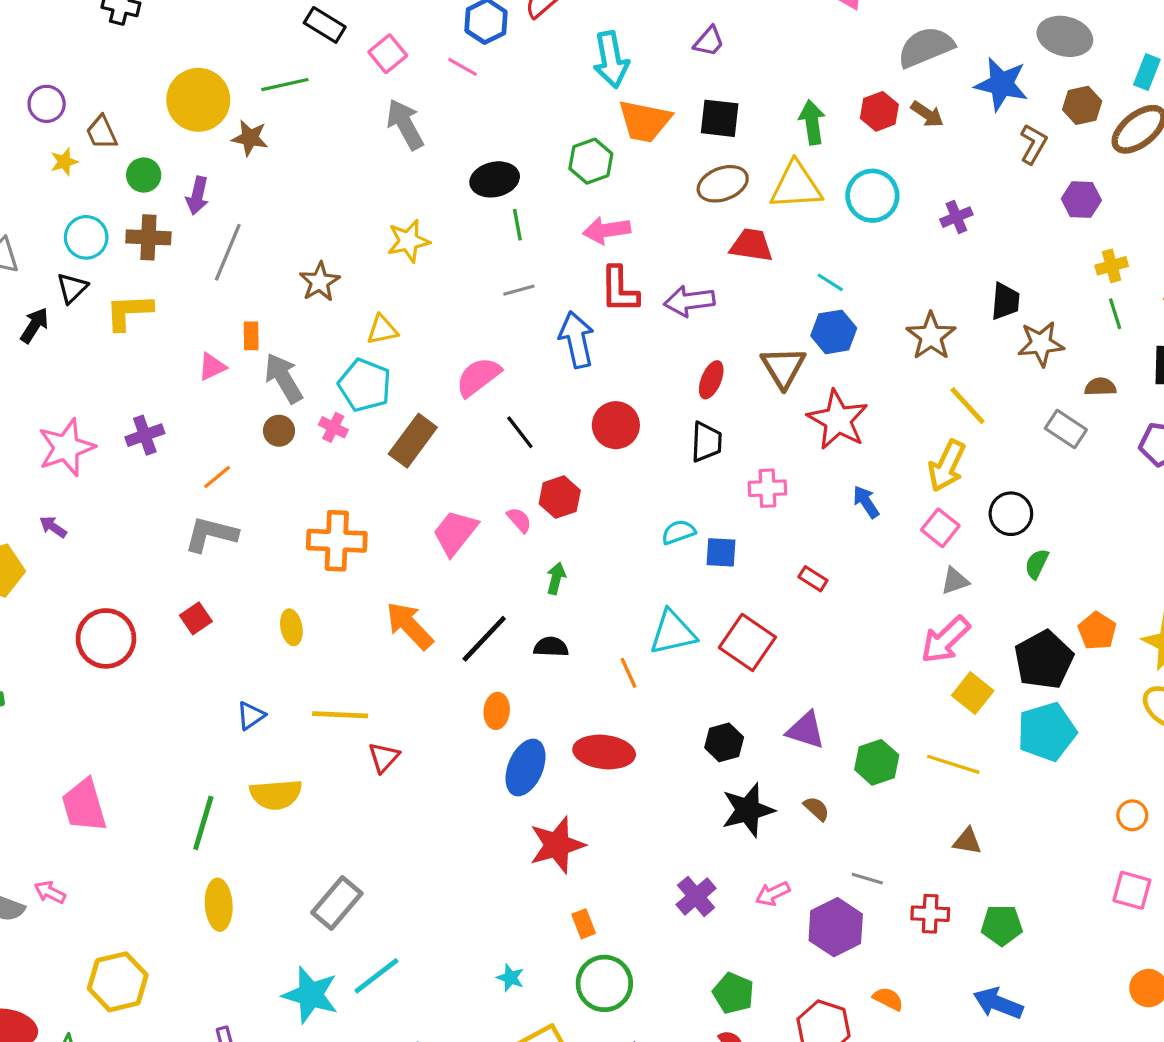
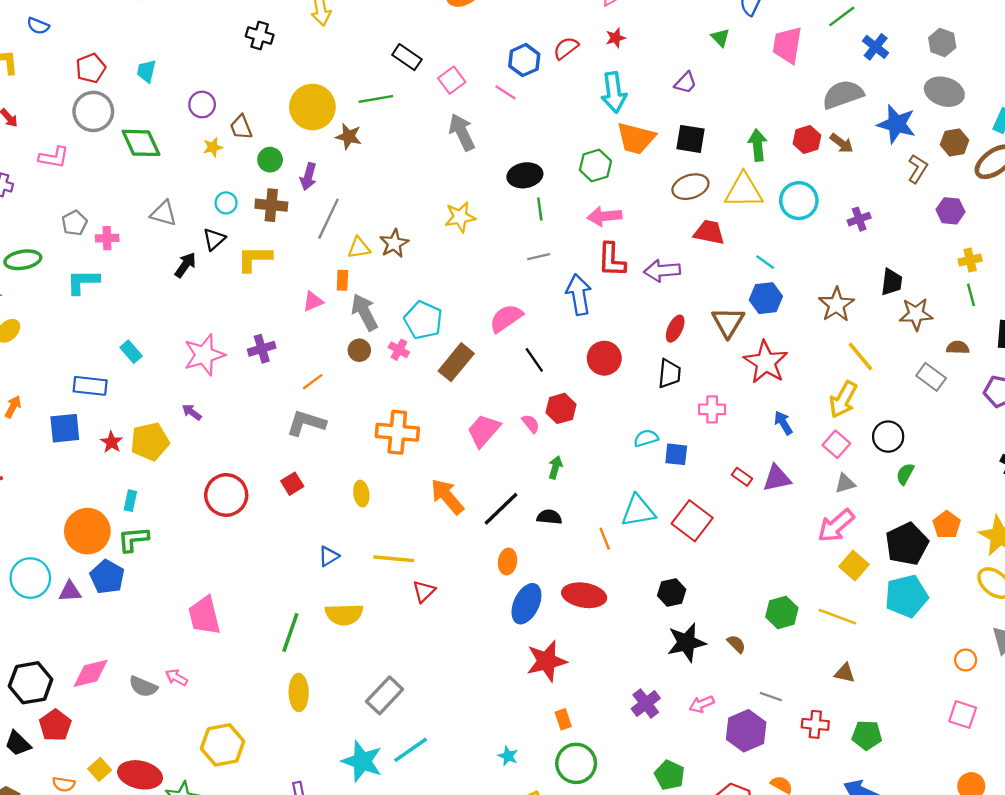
cyan circle: (86, 237) -> (226, 203), size x0.7
yellow triangle: (382, 330) -> (359, 248), moved
purple triangle: (806, 730) -> (777, 478), moved, turned -32

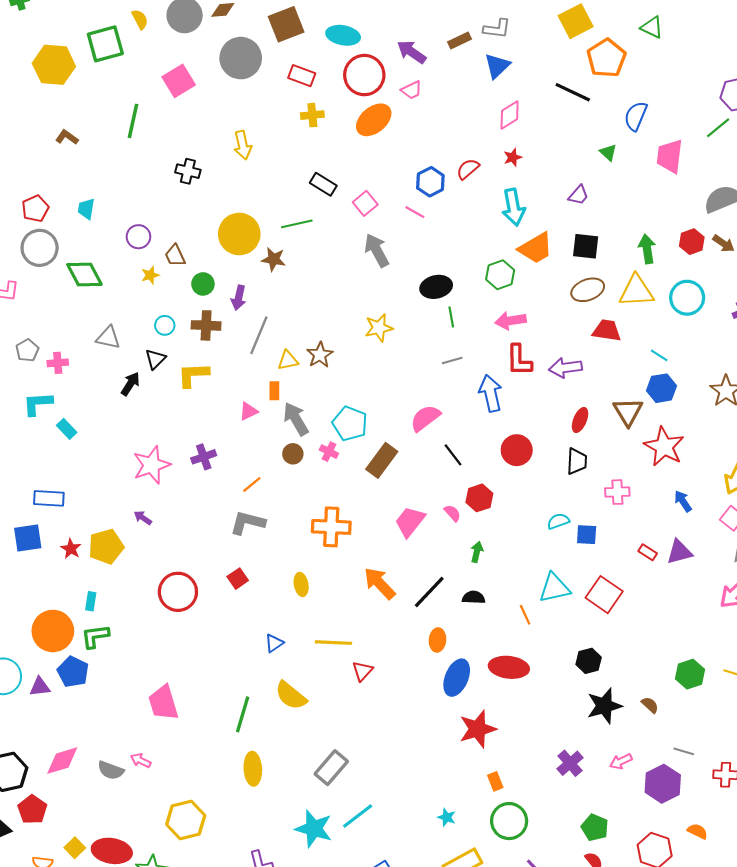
orange trapezoid: (636, 138) -> (536, 248), turned -42
cyan rectangle: (131, 352) -> (67, 429), moved
yellow semicircle: (344, 614) -> (291, 696), turned 44

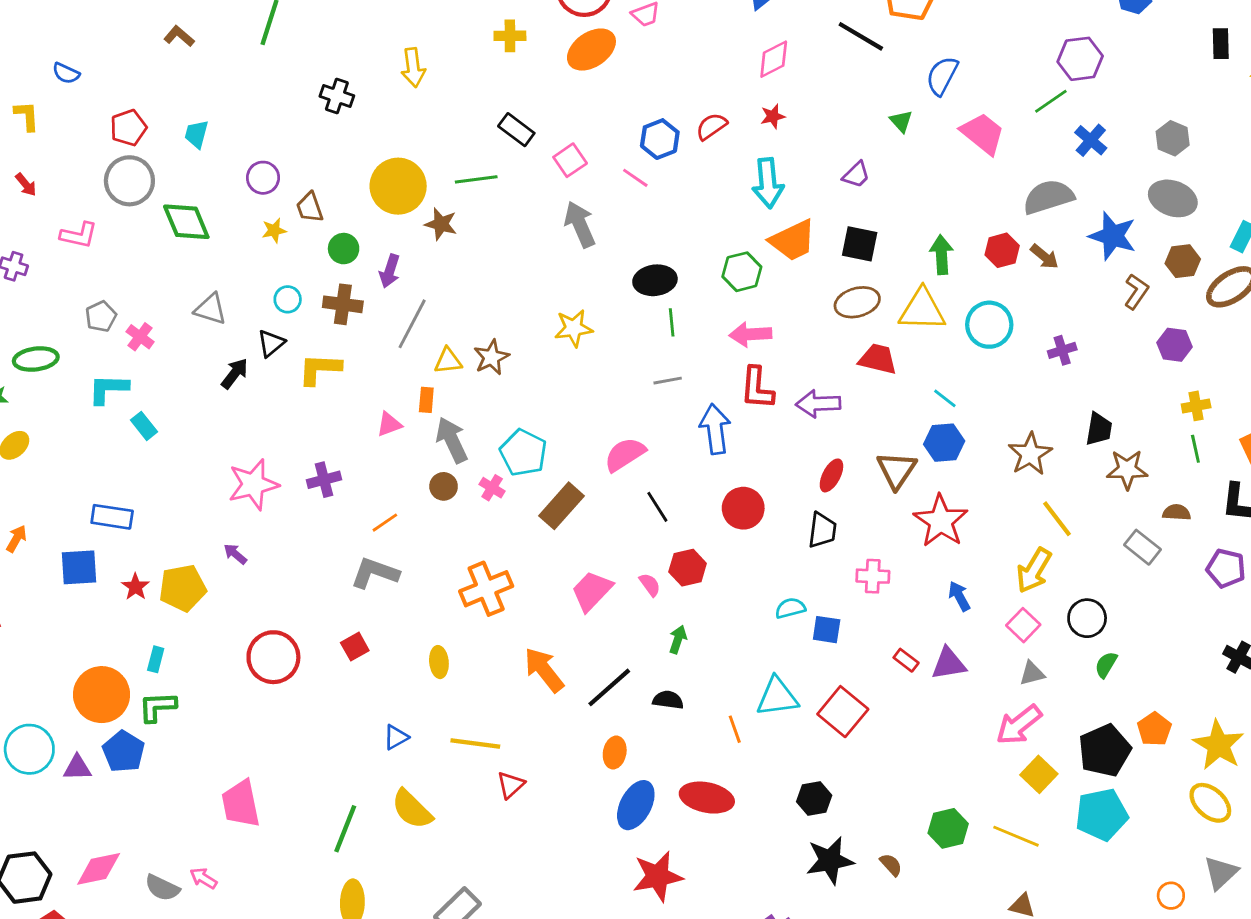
pink trapezoid: (670, 156) -> (983, 133), turned 117
pink cross: (58, 363) -> (140, 337), turned 36
orange cross: (331, 527) -> (486, 589), turned -30

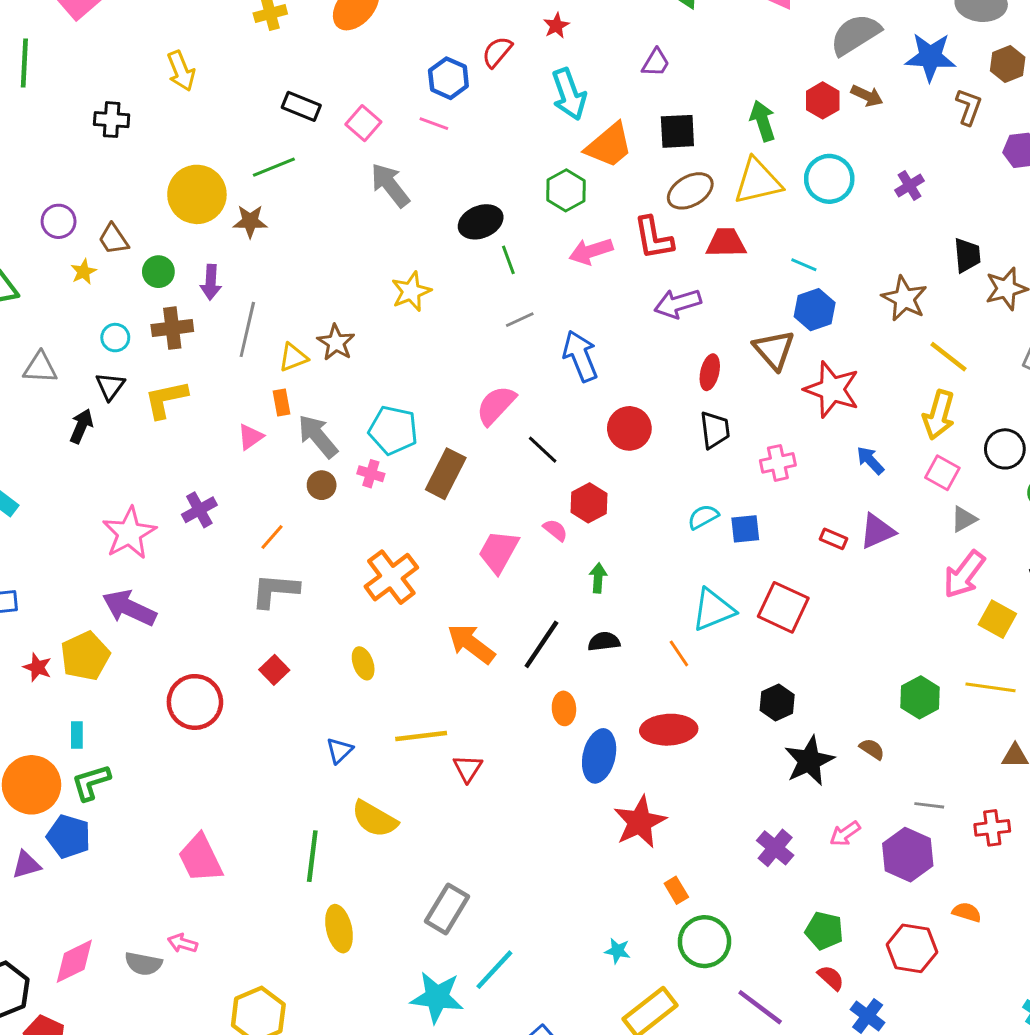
red L-shape: (757, 388) -> (653, 238), moved
purple arrow: (235, 554) -> (129, 608), size x2.0

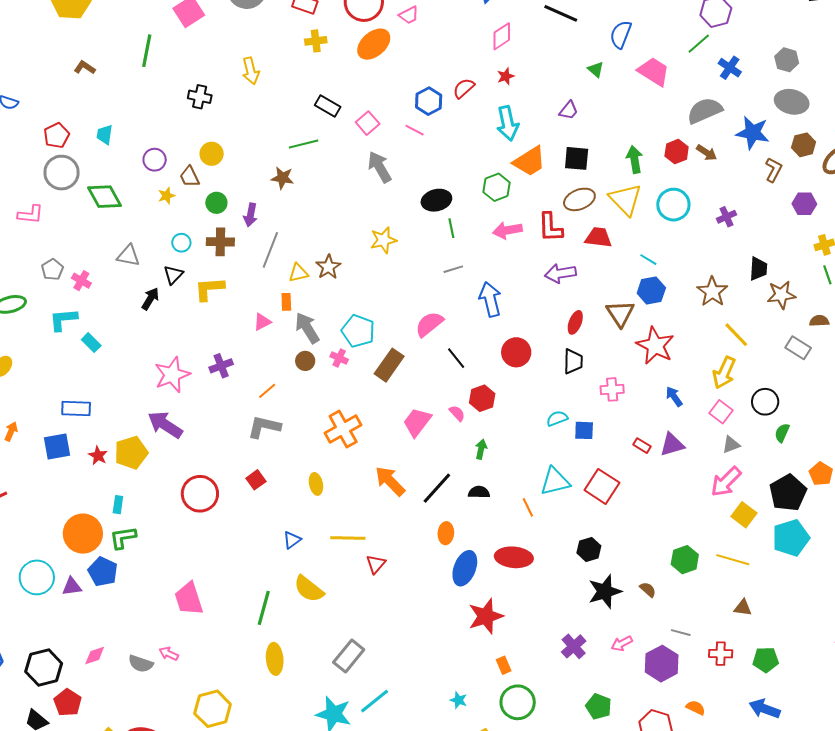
yellow triangle: (758, 181) -> (625, 199), turned 51
yellow circle: (197, 194) -> (212, 154), moved, size x0.6
pink diamond: (74, 961) -> (95, 656), size x0.7

